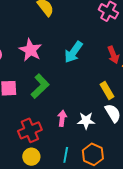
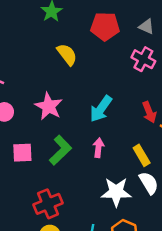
pink arrow: (62, 118) -> (98, 148), moved
white star: (86, 121) -> (116, 192), size x1.4

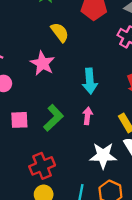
pink star: (49, 106) -> (42, 63), moved
cyan arrow: (101, 109) -> (90, 81), turned -40

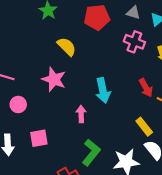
pink arrow: (87, 116) -> (81, 114), moved
green L-shape: (53, 118) -> (91, 152), moved

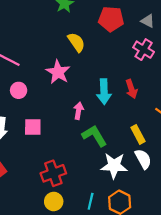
red arrow: (146, 88) -> (131, 89), moved
green L-shape: (91, 152) -> (94, 136), moved, turned -80

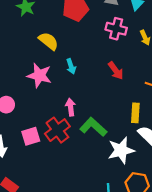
cyan arrow: (104, 92) -> (71, 66), moved, size x0.6
yellow rectangle: (138, 134) -> (135, 113), turned 48
red cross: (53, 173) -> (57, 130), moved

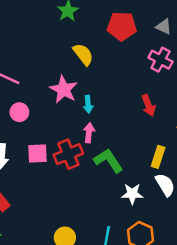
cyan arrow: (71, 66) -> (88, 104), moved
white star: (121, 150) -> (132, 194), size x0.7

